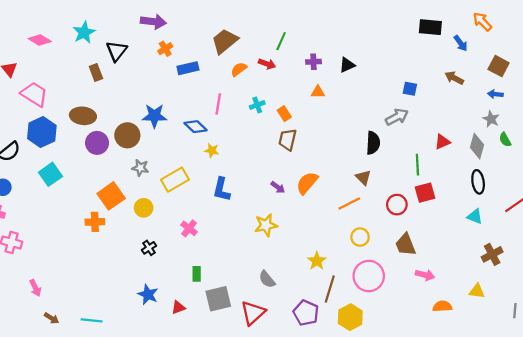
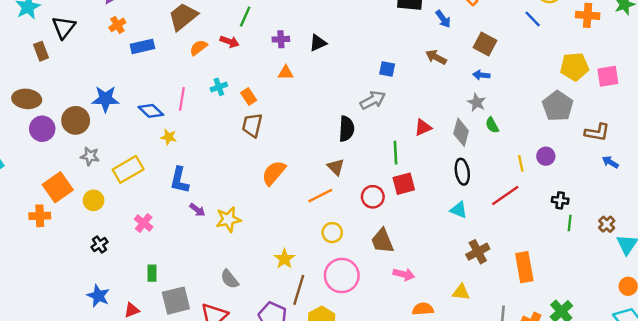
pink line: (218, 104) -> (182, 99), moved
purple arrow: (278, 187) -> (197, 210), moved

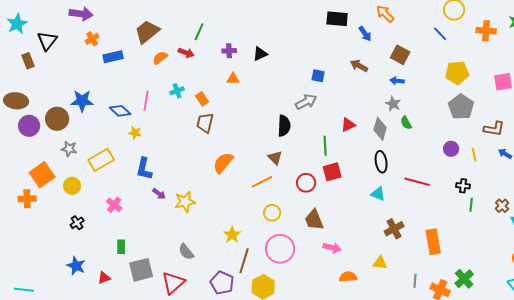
yellow pentagon: (574, 67) -> (457, 73), moved
yellow line: (521, 163) -> (474, 155), moved
red line: (505, 196) -> (417, 182), turned 50

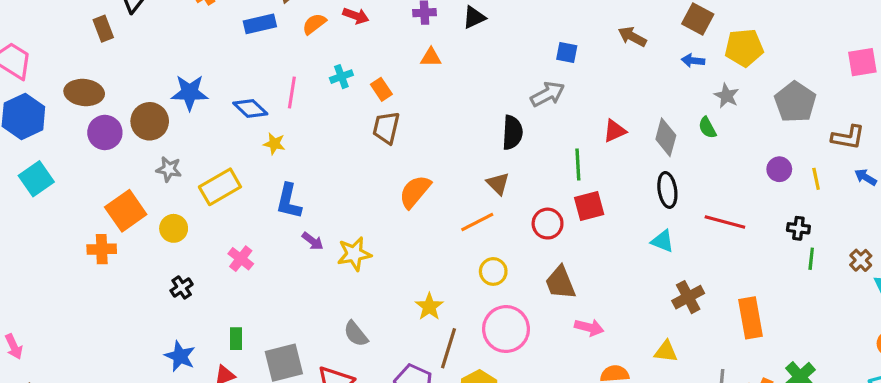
blue rectangle: (113, 57) -> (260, 24), moved
yellow pentagon: (457, 73) -> (744, 48), moved
gray star: (393, 104) -> (727, 96), moved
green rectangle: (121, 247) -> (236, 339), moved

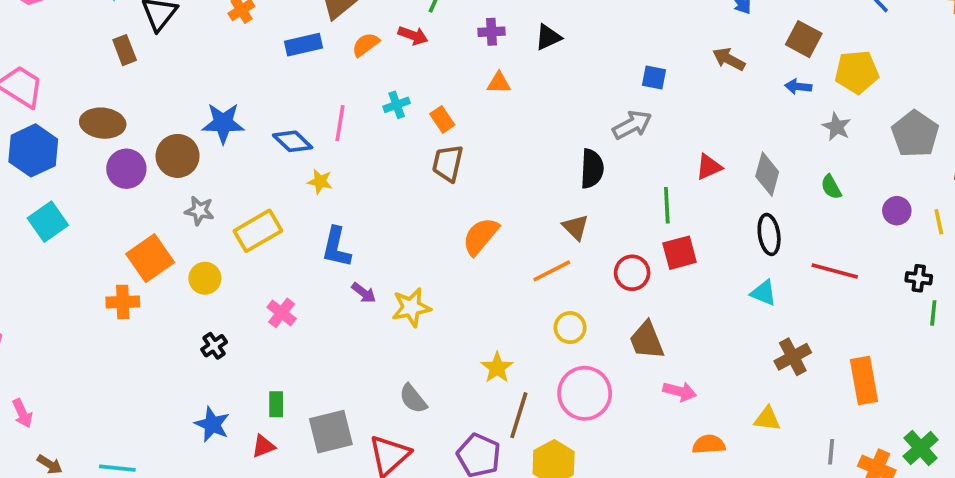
green semicircle: (707, 128) -> (831, 187), moved

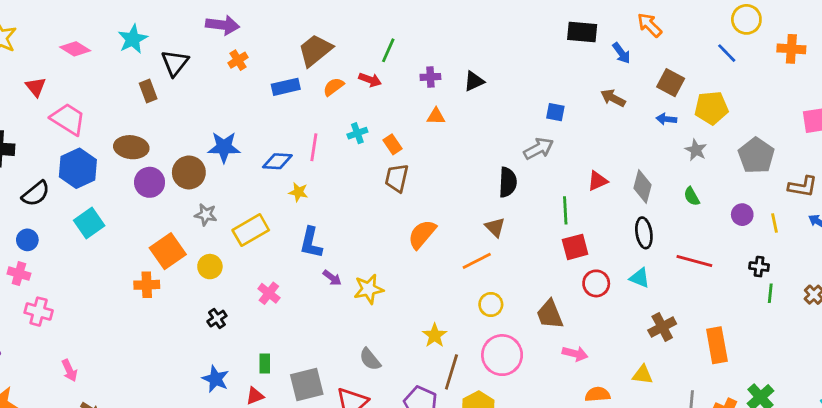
blue diamond: (293, 141) -> (277, 161), turned -40
red circle: (632, 273) -> (596, 283), moved

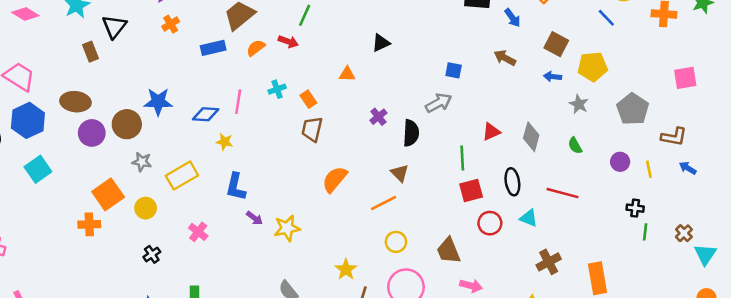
purple cross: (430, 77) -> (378, 117), moved, turned -36
black ellipse: (644, 233) -> (512, 182), moved
red line: (694, 261) -> (562, 193), moved

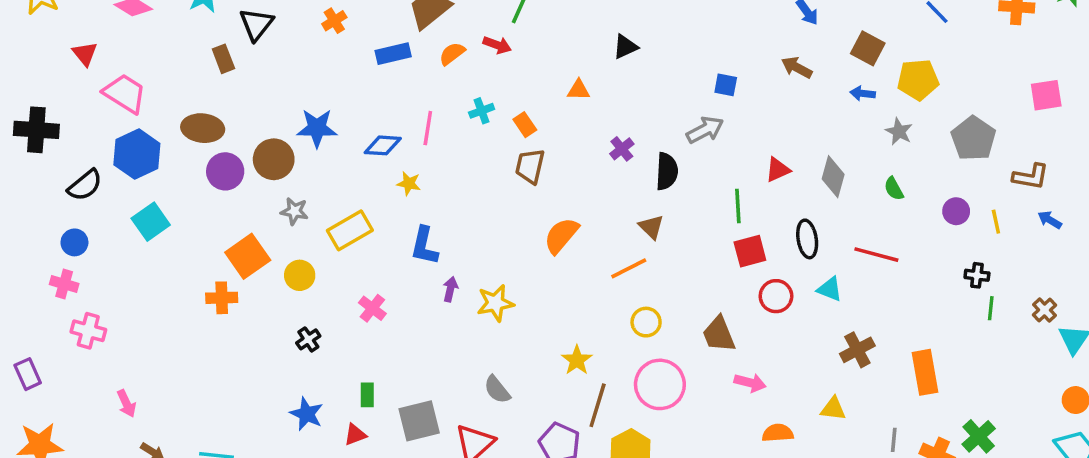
purple arrow: (254, 218) -> (450, 289), turned -114

